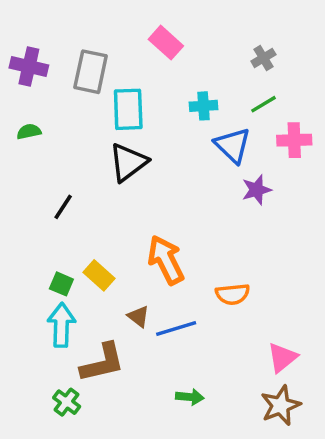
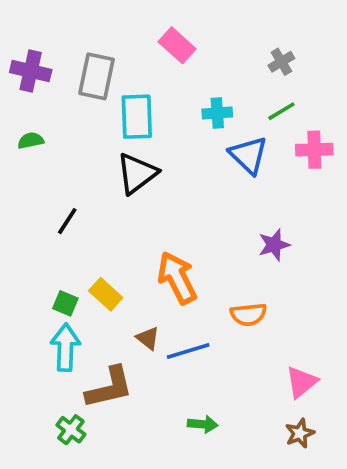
purple star: (257, 190) -> (274, 245), moved
brown star: (281, 405) -> (300, 433), size x0.7

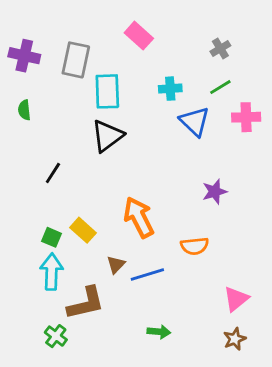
green semicircle: (31, 140) -> (24, 110), turned -84
brown triangle: (148, 338) -> (116, 265), turned 36

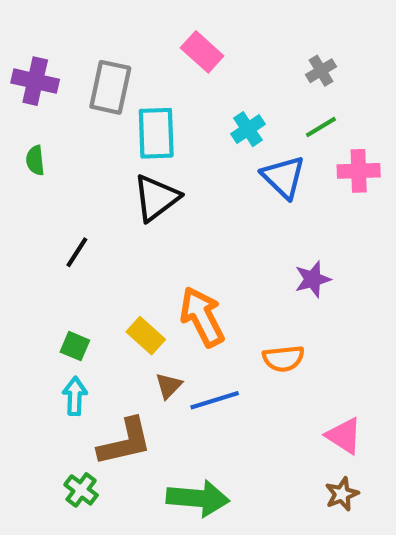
cyan cross: (170, 89) -> (248, 129), turned -30
yellow rectangle: (83, 230) -> (146, 336), moved
cyan arrow: (52, 272) -> (75, 396), size x0.7
pink triangle: (236, 299) -> (344, 436), turned -48
green arrow: (159, 332) -> (198, 498), moved, size x1.8

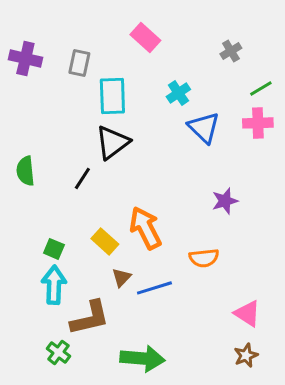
gray rectangle: (110, 87) -> (79, 63), size x0.7
green line: (321, 127) -> (261, 88), moved
green semicircle: (35, 160) -> (25, 171), moved, size x1.4
black line: (77, 252) -> (82, 178), moved
cyan arrow: (75, 396) -> (54, 285), size x1.4

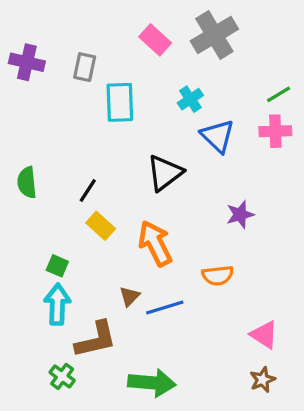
gray cross: (231, 51) -> (214, 35), moved, size x2.0
black triangle: (112, 142) -> (165, 173), moved
yellow rectangle: (105, 241) -> (101, 226), moved

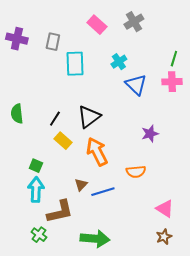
gray cross: (214, 35) -> (134, 22), size x0.7
green line: (279, 94) -> (174, 59), turned -42
black triangle: (165, 173) -> (89, 117), moved

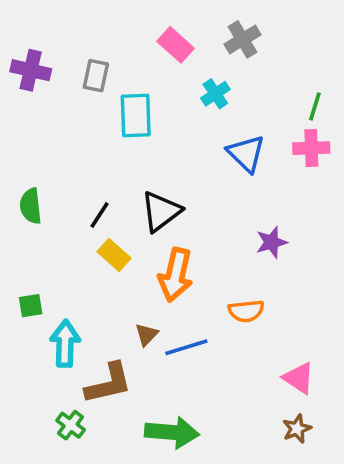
cyan cross: (119, 62) -> (215, 94), moved
orange arrow: (97, 152) -> (176, 275), turned -140
green square: (36, 166) -> (31, 306), moved, turned -32

